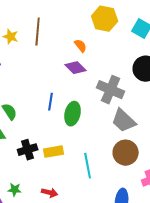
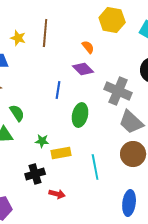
blue line: (51, 102) -> (58, 90), moved
black cross: (28, 150) -> (35, 174), moved
green star: (15, 190) -> (42, 141), moved

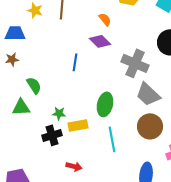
green ellipse: (80, 115) -> (105, 104), moved
black cross: (35, 174) -> (52, 135), moved

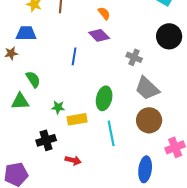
blue trapezoid: (15, 33) -> (26, 33), moved
gray cross: (135, 63) -> (134, 57), size x0.6
black cross: (52, 135) -> (46, 140), moved

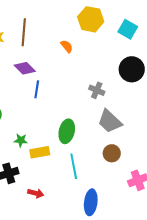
purple diamond: (99, 35) -> (25, 68), moved
brown circle: (149, 120) -> (112, 153), size x0.7
blue ellipse: (145, 169) -> (91, 202), moved

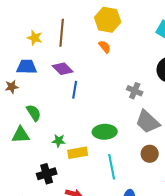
yellow hexagon: (91, 19) -> (108, 20), moved
green ellipse: (67, 131) -> (105, 132), turned 75

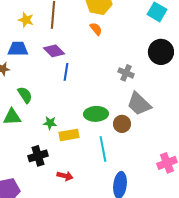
brown circle: (150, 154) -> (122, 124), moved

